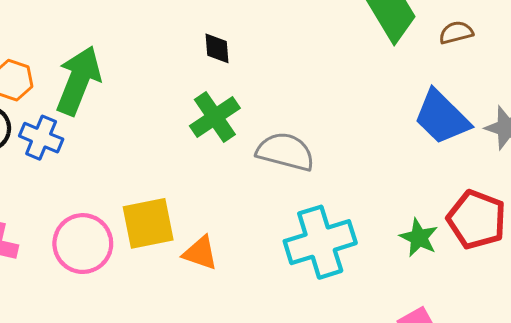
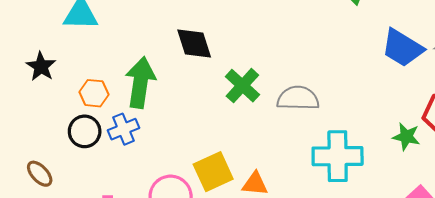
black diamond: (217, 48) -> (194, 43), moved, size x1.6
blue cross: (41, 138) -> (124, 129), turned -32
cyan cross: (320, 242) -> (338, 156), turned 30

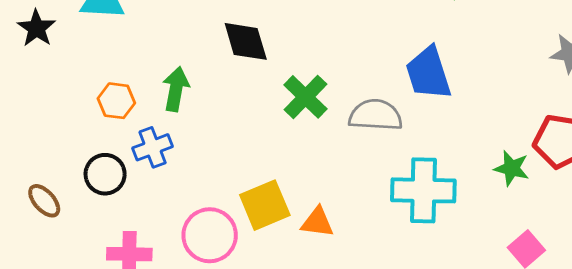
blue trapezoid: (402, 48) -> (428, 73), moved, turned 39
black star: (41, 67) -> (36, 28), moved
green arrow: (140, 83) -> (176, 89), size x0.7
black circle: (85, 131) -> (105, 174), moved

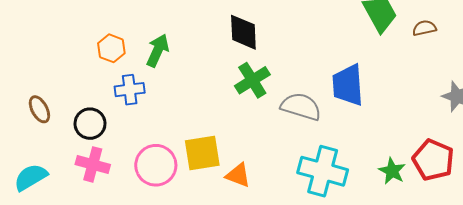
black diamond: (246, 41) -> (243, 32), moved
black circle: (105, 174) -> (90, 124), moved

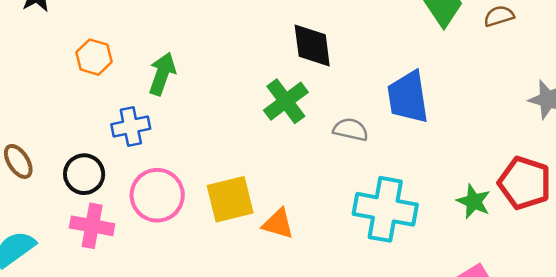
black diamond: (243, 32) -> (312, 46), moved
orange hexagon: (111, 48) -> (94, 57), moved
gray semicircle: (301, 107) -> (351, 130), size x0.7
pink circle: (156, 165) -> (157, 195), moved

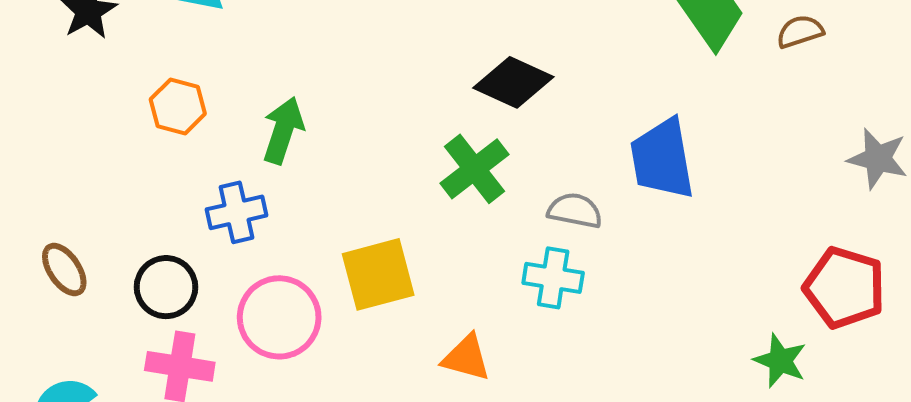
black diamond: (312, 46) -> (513, 82), turned -57
yellow square: (230, 199) -> (378, 274), moved
green star: (474, 201) -> (780, 361), moved
cyan cross: (385, 209) -> (553, 278), moved, size x0.6

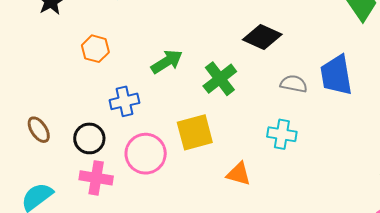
green arrow: (283, 130) -> (167, 62), moved, turned 40
green cross: (474, 169) -> (220, 79), moved
gray semicircle: (575, 211) -> (294, 84), moved

